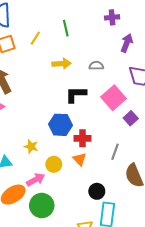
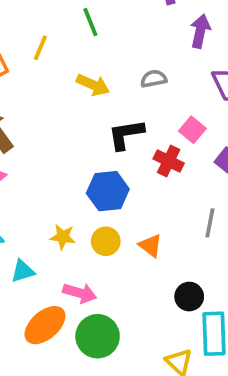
yellow arrow: (62, 64) -> (93, 85), turned 36
pink square: (113, 98) -> (192, 130), size x0.6
red cross: (82, 138) -> (169, 161), moved, turned 35
yellow circle: (54, 164) -> (106, 241), moved
pink arrow: (36, 180) -> (80, 293), turned 54

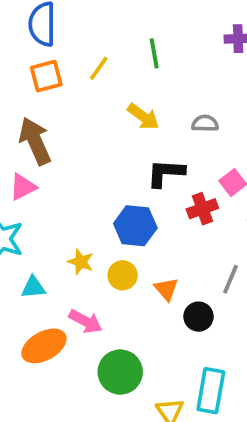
red cross: (169, 161) -> (202, 209), turned 32
black circle: (189, 297) -> (198, 317), moved
green circle: (98, 336) -> (120, 372), moved

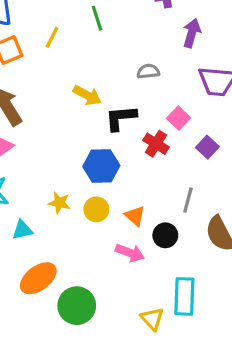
yellow arrow: (143, 117) -> (87, 95), moved
red cross: (202, 209) -> (156, 144), turned -30
pink arrow: (86, 321) -> (130, 253), moved
green circle: (120, 372) -> (77, 306), moved

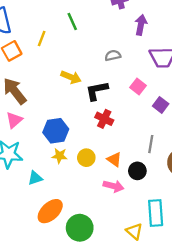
red cross: (156, 144) -> (104, 119), moved
blue hexagon: (101, 166) -> (56, 131), moved

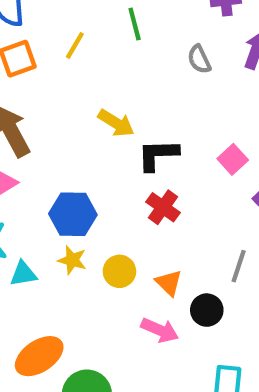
gray semicircle: (113, 55) -> (199, 59), moved, turned -112
cyan triangle: (35, 178) -> (23, 274), moved

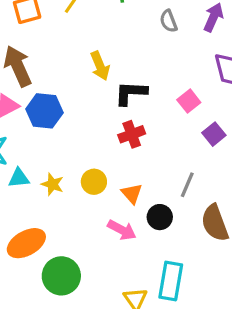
yellow arrow: (116, 123) -> (100, 66), turned 32
red cross: (163, 207) -> (132, 134), turned 30
blue hexagon: (73, 214) -> (44, 111), moved
yellow star: (72, 260) -> (52, 184), moved

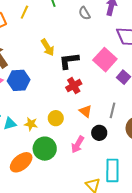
pink square: (189, 101) -> (105, 60), size x1.6
orange triangle: (132, 193) -> (86, 111), moved
pink arrow: (122, 230) -> (78, 145), turned 102
green circle: (61, 276) -> (45, 149), moved

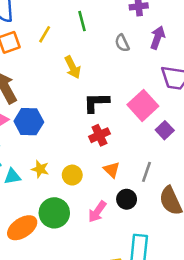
yellow arrow: (48, 47) -> (73, 67), moved
yellow star: (31, 124) -> (40, 169), moved

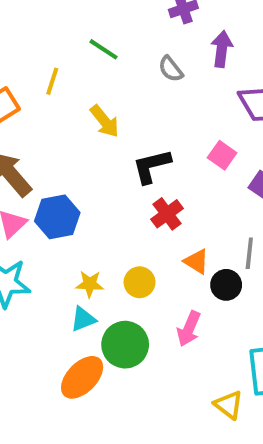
green line: (82, 21) -> (103, 49), turned -30
pink square: (143, 105) -> (222, 155), size x0.6
cyan triangle: (12, 176) -> (83, 319), moved
black circle: (127, 199) -> (226, 285), moved

